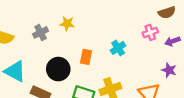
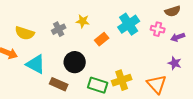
pink cross: (150, 32) -> (158, 29), turned 32
cyan cross: (118, 48) -> (129, 24), moved, size x1.5
orange rectangle: (86, 57) -> (102, 39), moved, turned 40

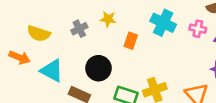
cyan cross: (129, 24) -> (163, 23), turned -30
orange rectangle: (102, 39) -> (131, 41), turned -32

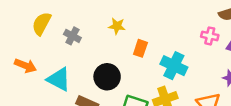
cyan cross: (163, 23) -> (174, 66), moved
gray cross: (79, 29) -> (72, 36), moved, turned -35
yellow semicircle: (39, 34) -> (41, 24), moved, turned 100

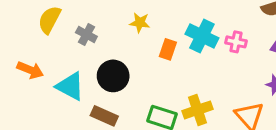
pink cross: (210, 36) -> (236, 42), moved
cyan cross: (174, 66) -> (202, 36), moved
black circle: (107, 77) -> (113, 76), moved

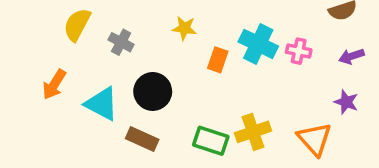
orange arrow: (30, 70) -> (54, 84), turned 100

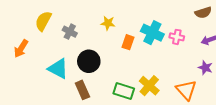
orange arrow: (54, 84) -> (21, 49), moved
yellow cross: (253, 132) -> (149, 86), turned -30
brown rectangle: (142, 139) -> (82, 90), turned 42

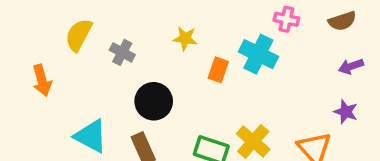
pink cross: (177, 37) -> (286, 19), moved
orange arrow: (21, 49) -> (42, 80), turned -48
cyan triangle: (58, 69) -> (91, 136), moved

